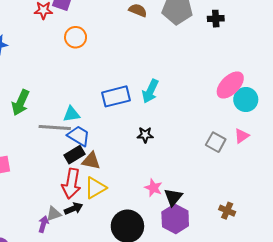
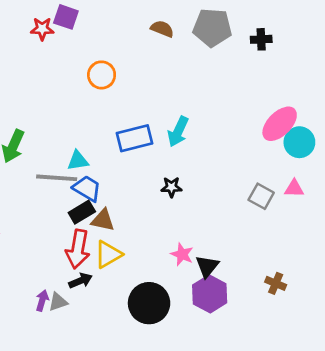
orange circle: (76, 37) -> (102, 75), moved
pink triangle: (242, 136) -> (294, 188), turned 35
gray triangle: (54, 214) -> (58, 302), moved

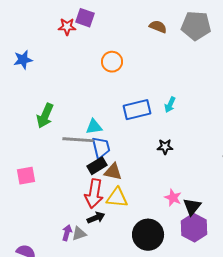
cyan arrow: (178, 132) -> (170, 105), size x0.7
blue trapezoid: (87, 188) -> (101, 148), turned 45
yellow triangle: (108, 254) -> (117, 198), turned 35

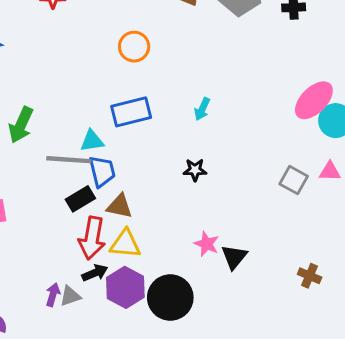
orange circle: (112, 62) -> (134, 47), moved
blue rectangle: (137, 110) -> (131, 112), moved
black rectangle: (97, 166) -> (80, 199), moved
purple hexagon: (194, 228) -> (125, 287), moved

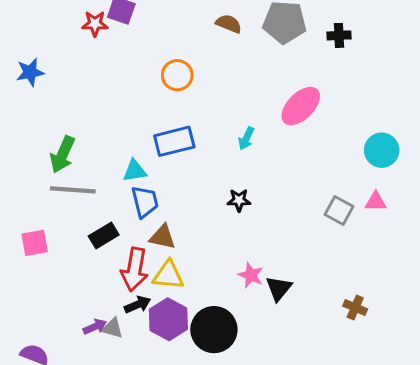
pink ellipse: (314, 100) -> (301, 106), moved
gray line: (69, 160) -> (73, 190), moved
black rectangle: (80, 199) -> (104, 235), moved
purple arrow: (53, 295) -> (95, 327), turned 50
gray triangle: (70, 296) -> (112, 328), turned 35

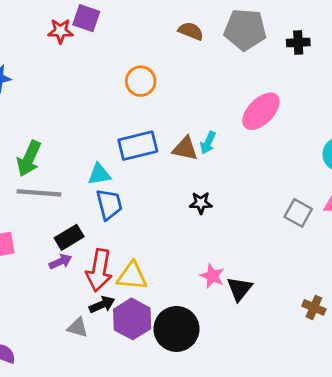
brown triangle: (162, 237) -> (185, 148), moved
purple arrow: (95, 327) -> (60, 262), moved

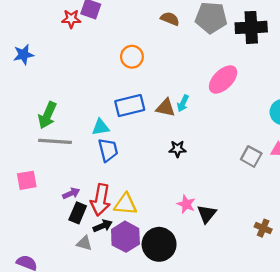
black cross: (298, 43) -> (251, 27), size x1.8
black rectangle: (69, 237) -> (78, 213), moved, turned -36

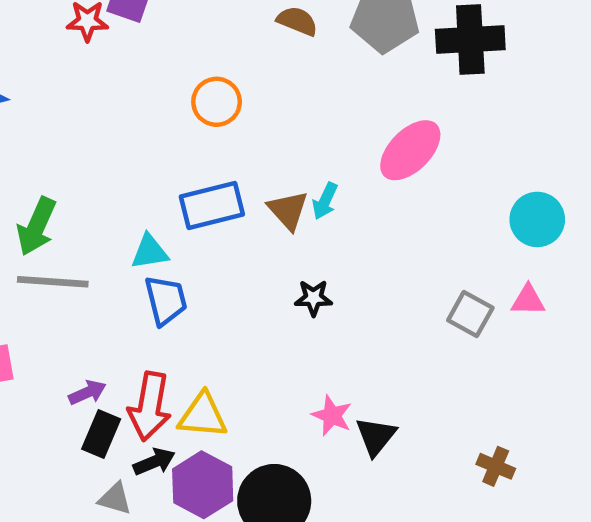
brown triangle: (166, 108) -> (288, 210), turned 36

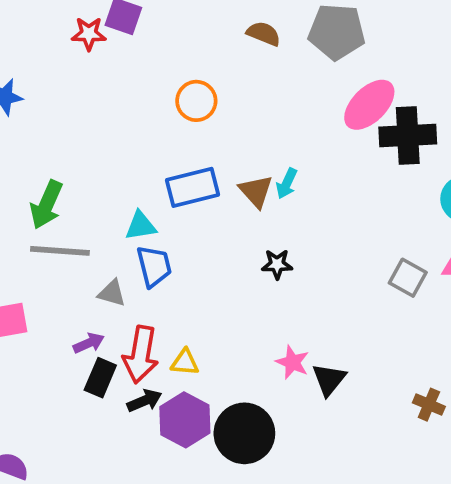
black cross: (470, 39) -> (408, 136), moved
pink ellipse: (410, 150) -> (369, 105), moved
yellow triangle: (203, 416) -> (185, 362), size x0.7
gray triangle: (115, 499) -> (112, 293), moved

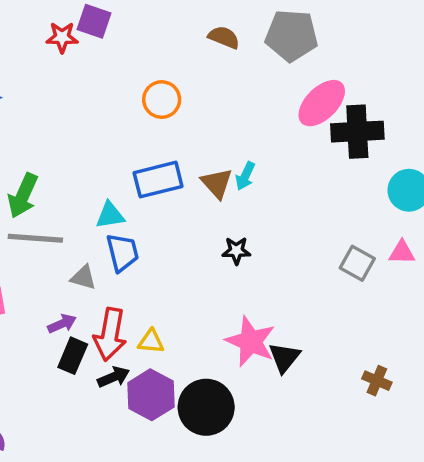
pink star: (292, 362) -> (251, 341), size x1.6

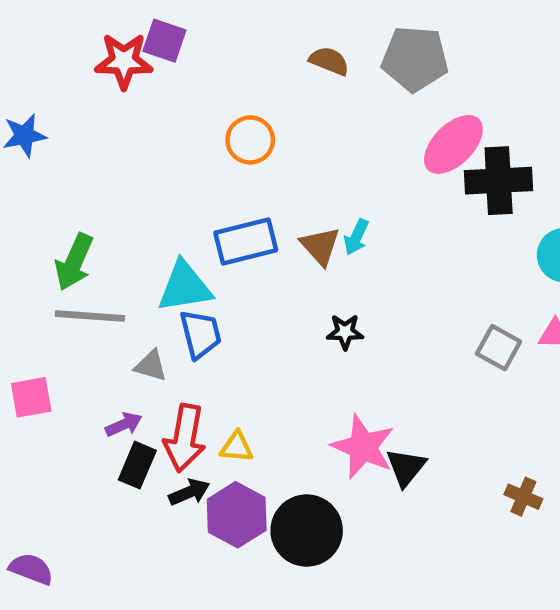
red star: (62, 37) -> (124, 61), size x1.4
cyan triangle: (110, 215) -> (185, 287), size x1.5

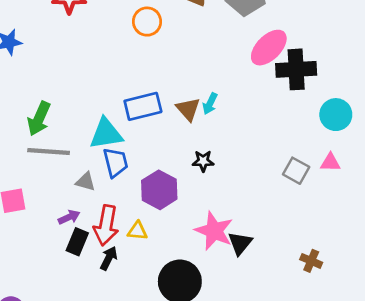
orange circle: (250, 140) -> (147, 22), moved
black arrow: (189, 492) -> (109, 258), turned -40
purple hexagon: (237, 515) -> (159, 190), moved

